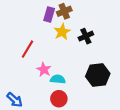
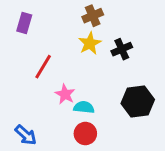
purple rectangle: (49, 14) -> (24, 23), moved

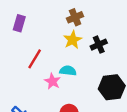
cyan semicircle: (84, 107) -> (68, 71), moved

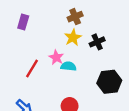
red line: (35, 59) -> (32, 68), moved
pink star: (52, 81) -> (56, 57), moved

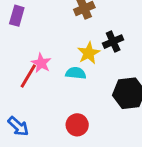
yellow star: (73, 38) -> (89, 53), moved
pink star: (56, 57) -> (41, 63), moved

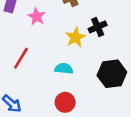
pink star: (41, 63) -> (37, 17), moved
cyan semicircle: (76, 73) -> (64, 69), moved

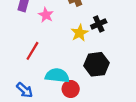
cyan semicircle: (64, 69) -> (57, 76), moved, size x1.5
black hexagon: (112, 74) -> (96, 64), moved

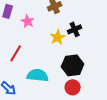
red circle: (71, 89) -> (73, 87), moved

